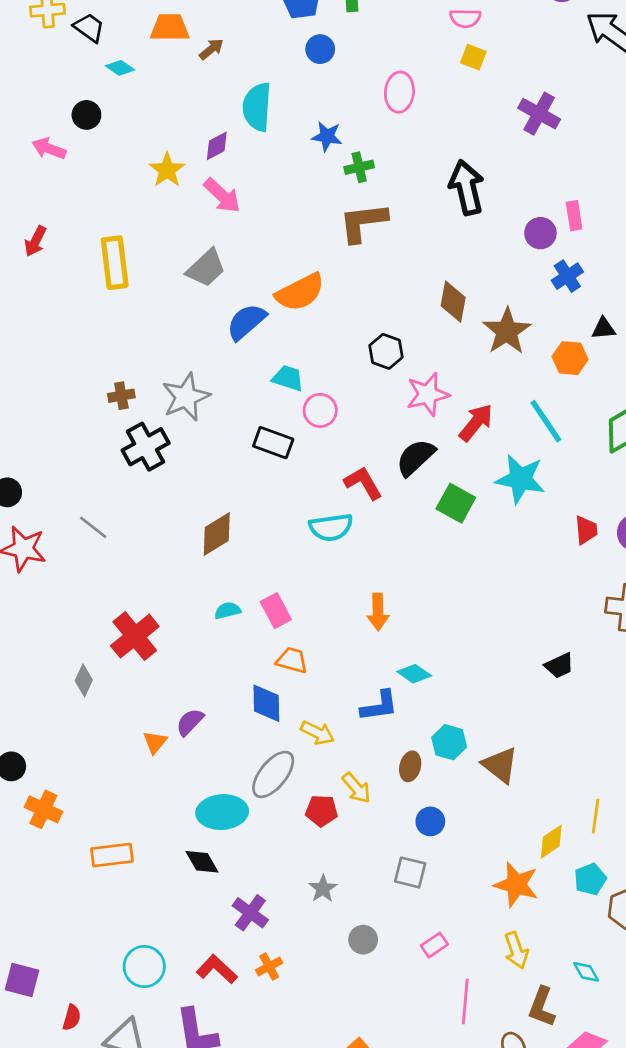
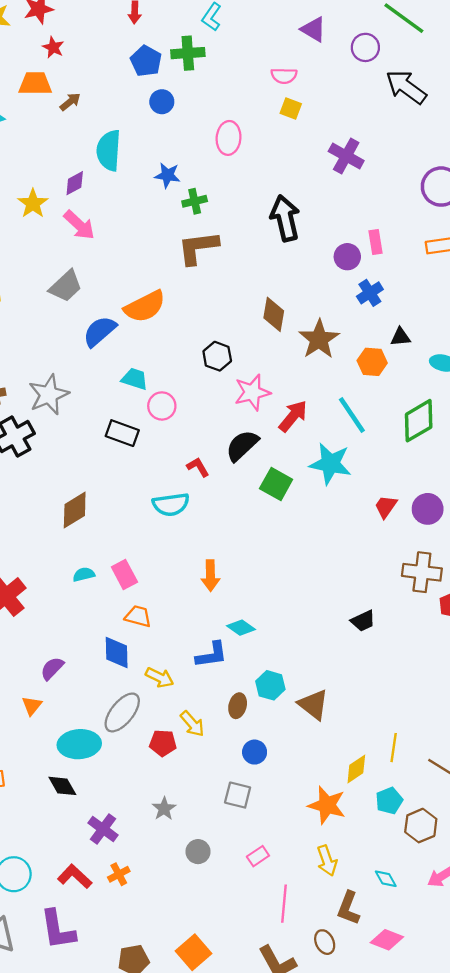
red L-shape: (363, 483) -> (198, 467), size x0.7
red trapezoid: (586, 530) -> (386, 507), turned -140
orange triangle: (155, 742) -> (32, 706), moved

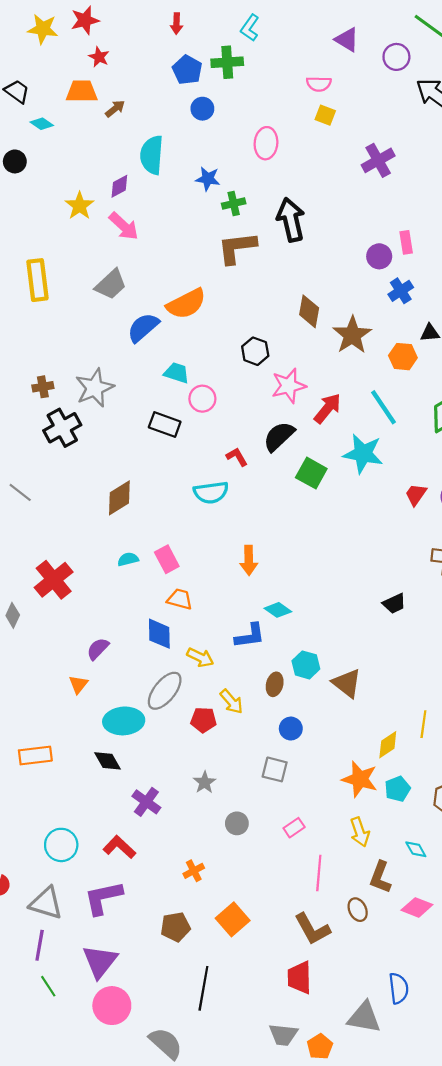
purple cross: (346, 156) -> (378, 160), turned 32
black arrow: (285, 218) -> (291, 220), moved
cyan pentagon: (389, 801) -> (398, 789), moved
orange cross: (119, 874) -> (194, 871), moved
purple L-shape: (58, 930) -> (103, 898), turned 87

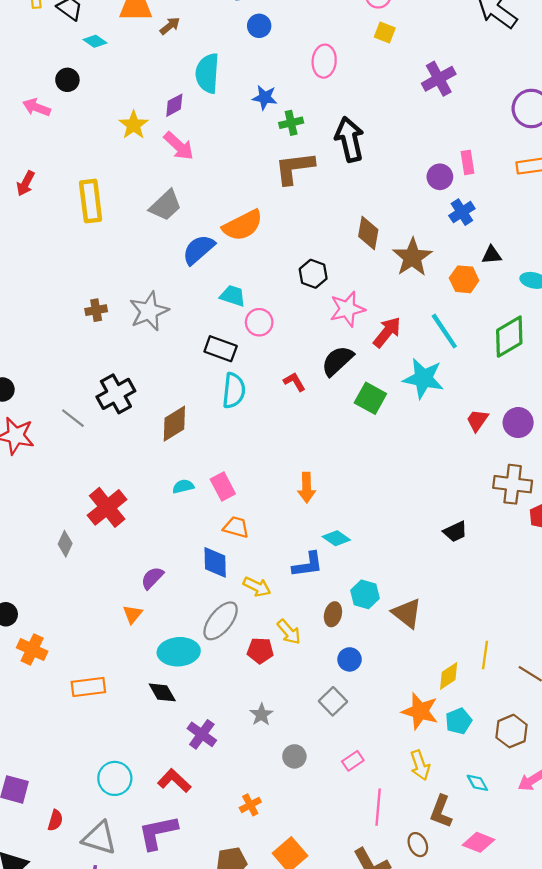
black cross: (62, 428) -> (116, 394), moved
cyan semicircle: (211, 492) -> (234, 391), moved, turned -76
gray square: (275, 769) -> (333, 701), turned 32

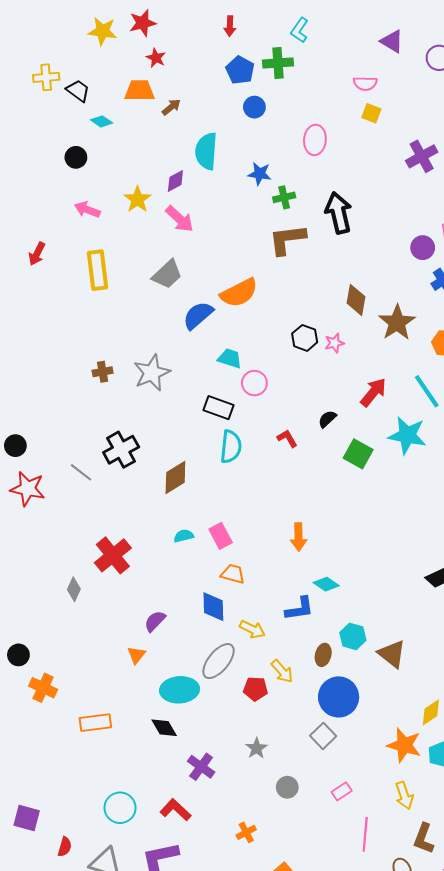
pink arrow: (37, 107) -> (87, 210), moved
pink star: (347, 309) -> (334, 343), moved, size x0.6
black semicircle: (337, 361) -> (327, 419), size x0.6
blue circle: (350, 659) -> (339, 697), size x1.8

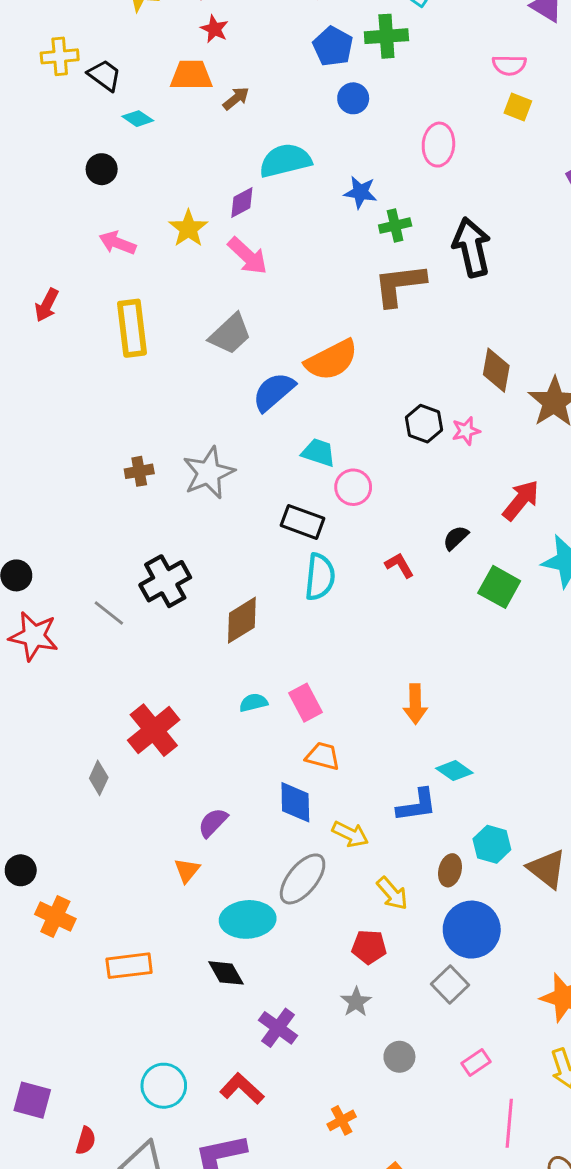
cyan semicircle: (206, 151) -> (285, 161), turned 72
red pentagon: (255, 689) -> (369, 947), moved

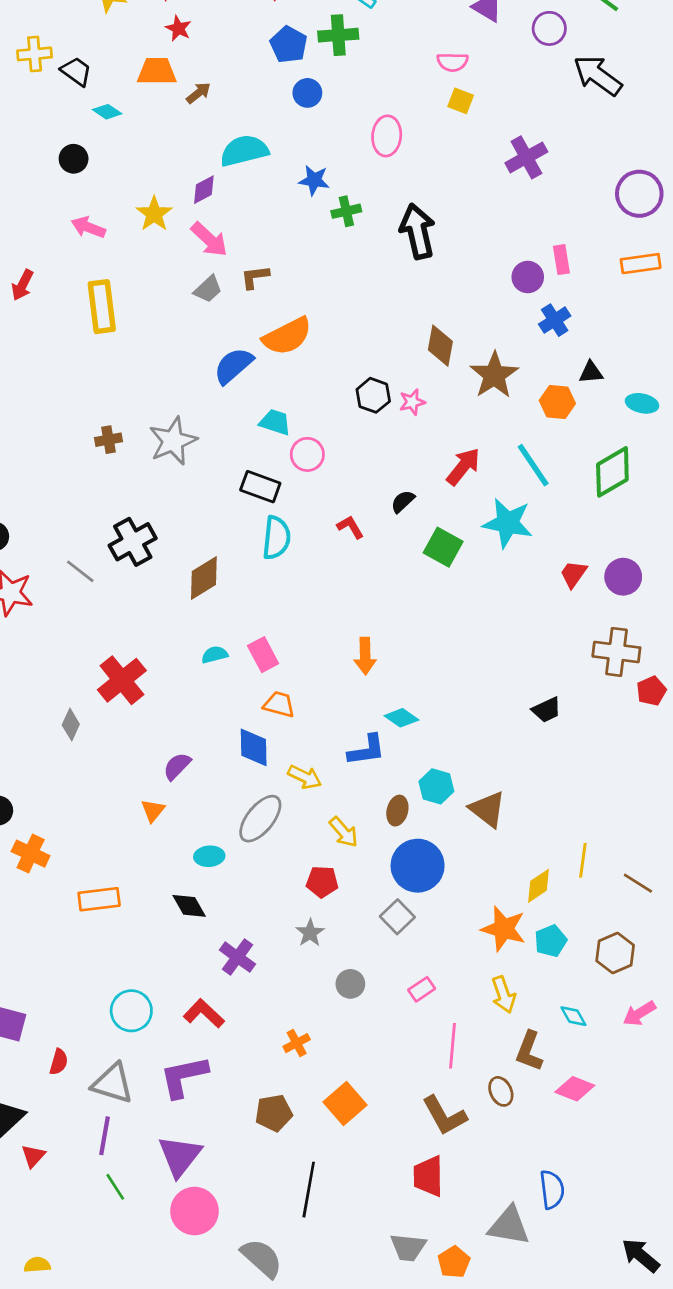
brown L-shape: (399, 285) -> (255, 277), moved, size x0.6
gray trapezoid: (230, 334) -> (208, 289), moved, size x0.7
cyan ellipse: (248, 919) -> (209, 856), size x0.6

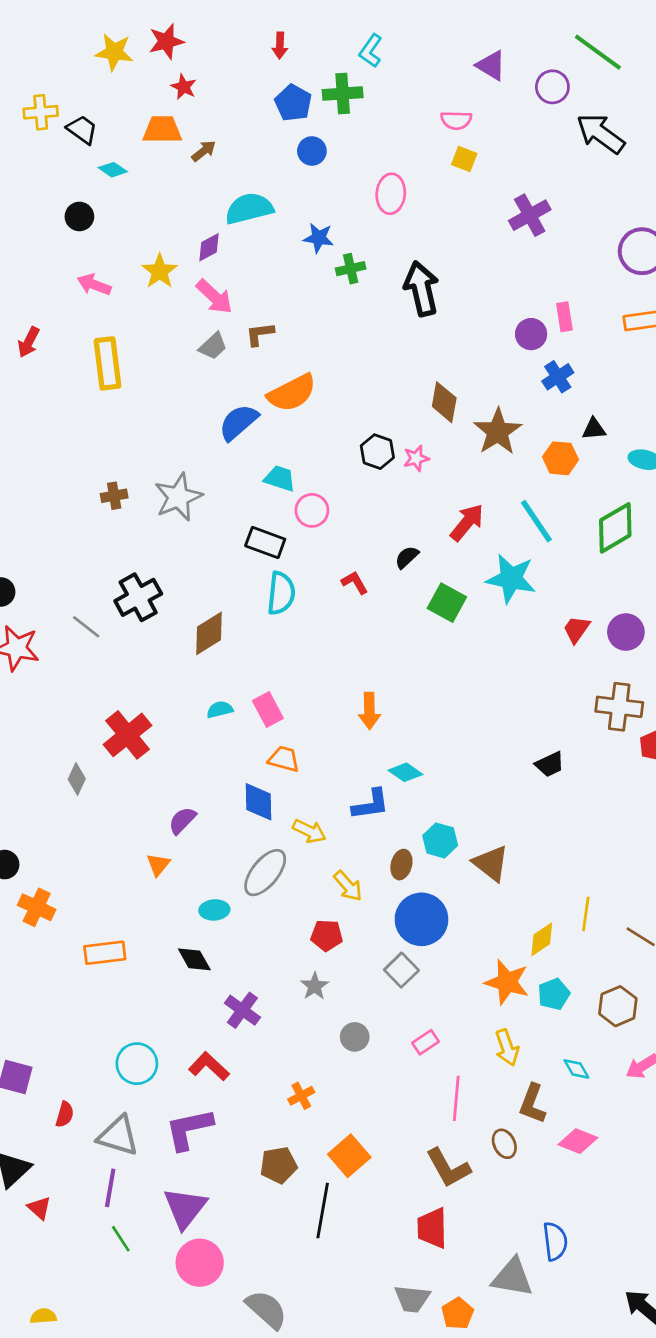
red triangle: (33, 1156) -> (39, 1208), turned -30
black line: (309, 1190) -> (323, 1211), moved

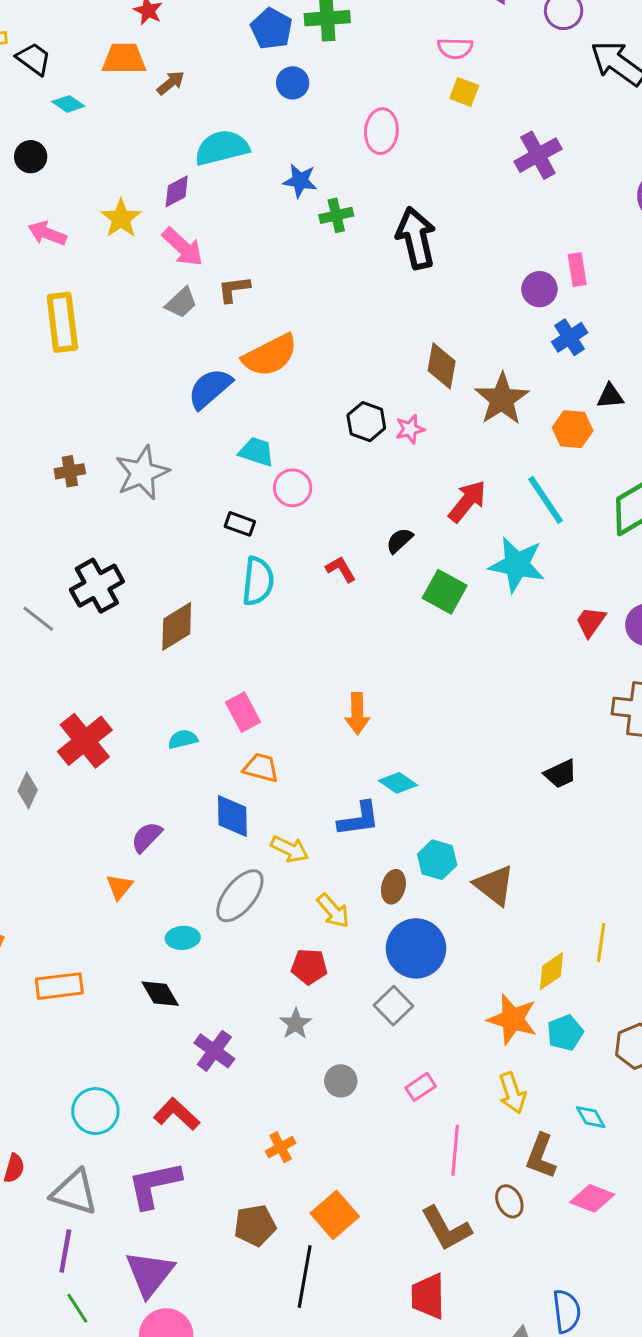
black rectangle: (265, 543) -> (240, 524), size x0.7
cyan semicircle: (220, 710) -> (183, 739), moved

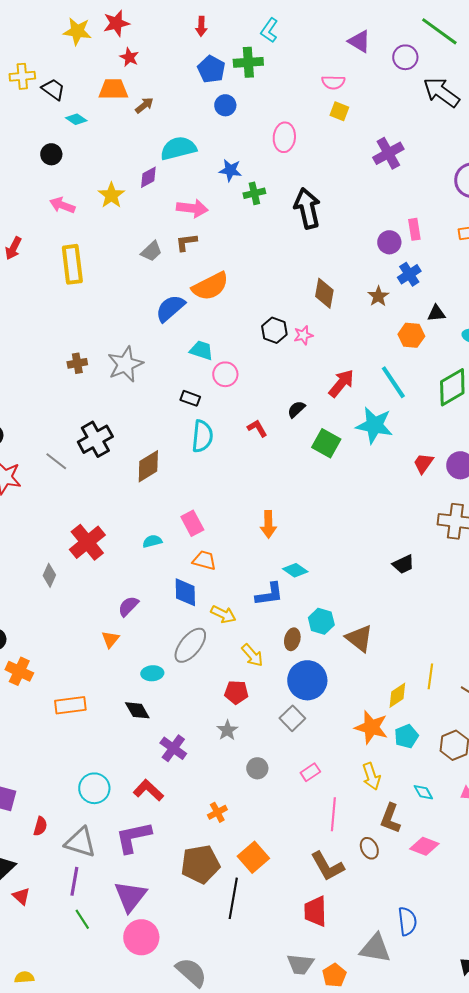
pink arrow: (183, 247) -> (192, 208), moved, turned -36
brown star: (502, 399) -> (378, 296), moved, size x0.6
brown pentagon: (255, 1225) -> (200, 864), size x1.4

